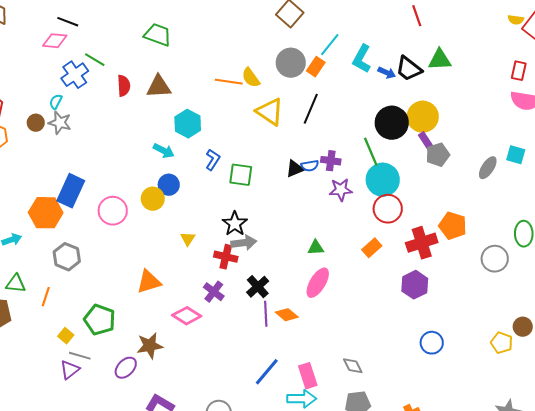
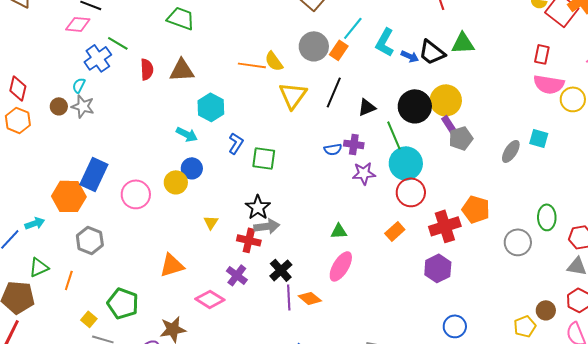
yellow triangle: (270, 112) -> (293, 95), turned 32
black triangle: (295, 169) -> (367, 107), moved
green triangle: (16, 284) -> (39, 267), turned -30
yellow pentagon: (502, 343) -> (525, 326), turned 30

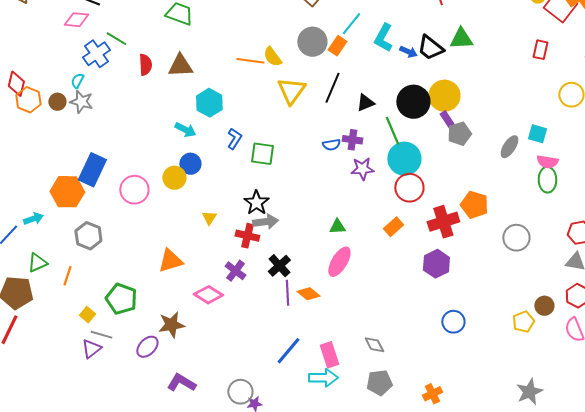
pink semicircle: (549, 84) -> (547, 162), moved, size x0.7
orange hexagon: (18, 120) -> (28, 100), moved
green ellipse: (547, 217) -> (547, 180), moved

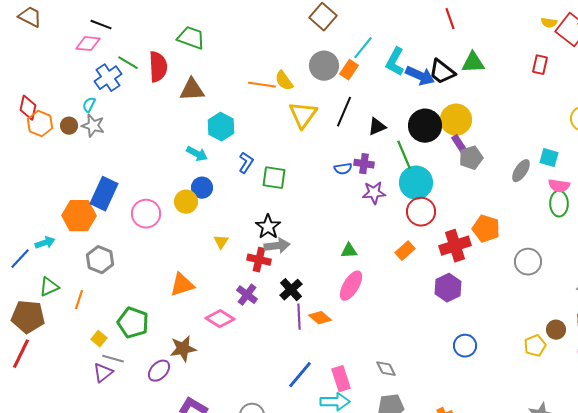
red rectangle: (540, 50) -> (540, 65), moved
blue arrow: (408, 52) -> (420, 76), size x1.6
red semicircle: (145, 65) -> (158, 67), moved, size x1.4

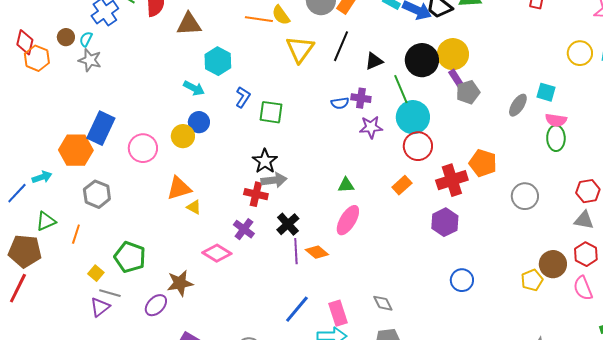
brown circle: (69, 126) -> (66, 37), moved
yellow triangle: (221, 242) -> (194, 207), moved, turned -35
orange triangle: (182, 285) -> (179, 188), moved
brown circle: (556, 330) -> (553, 264), size x1.4

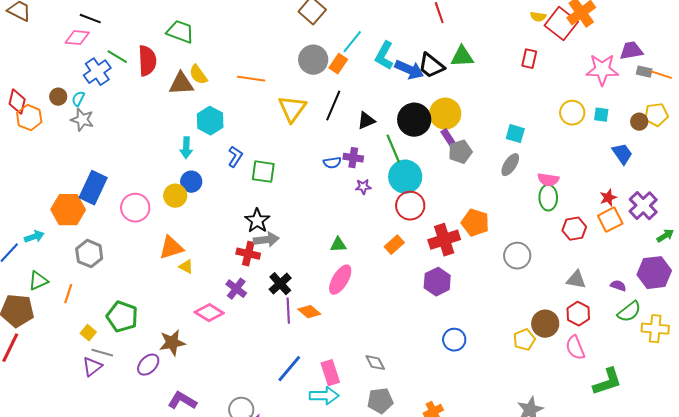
yellow semicircle: (281, 15) -> (198, 75), moved
cyan arrow: (194, 88) -> (186, 148), turned 65
cyan square: (546, 92) -> (515, 134), moved
purple star: (371, 127) -> (363, 187), size x0.7
red hexagon: (588, 191) -> (574, 229), moved

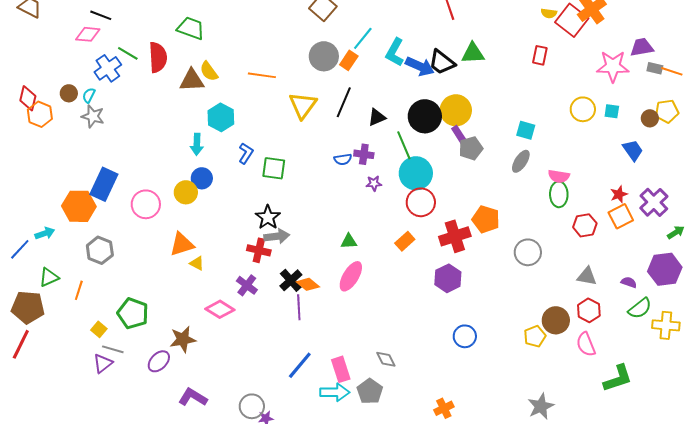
orange diamond: (309, 312) -> (308, 284), moved
gray pentagon: (380, 401) -> (370, 391), moved, turned -30

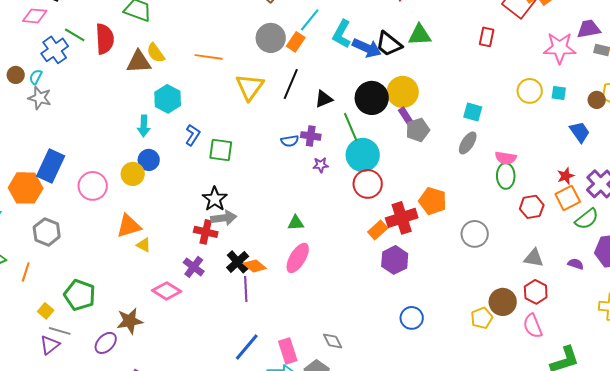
orange rectangle: (405, 241) -> (378, 230), moved
green semicircle: (640, 308) -> (587, 219), moved

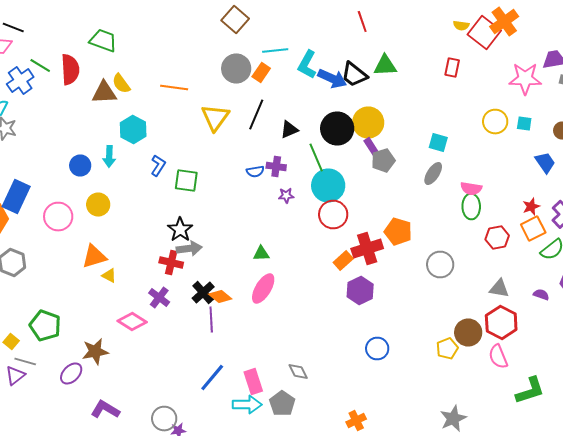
cyan line: (310, 20) -> (275, 50), turned 45
blue circle: (149, 160) -> (80, 166), moved
red hexagon: (536, 292) -> (501, 322), size x1.4

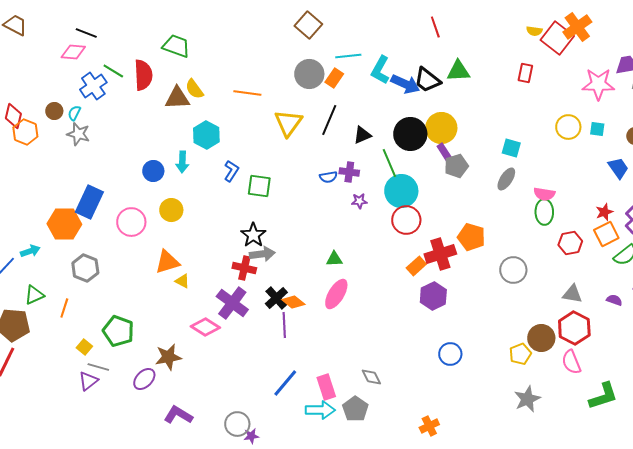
purple cross: (159, 298) -> (232, 303), size x1.5
gray star: (453, 418) -> (527, 399), moved

